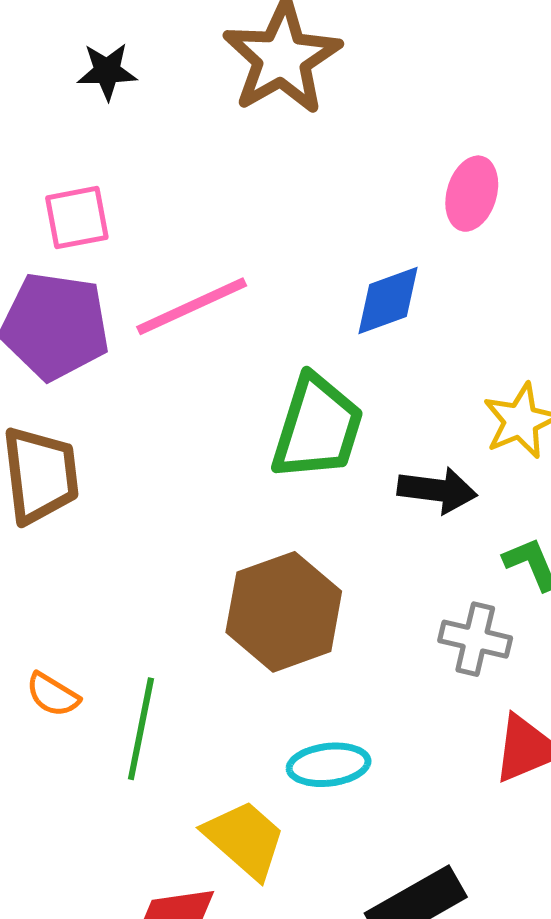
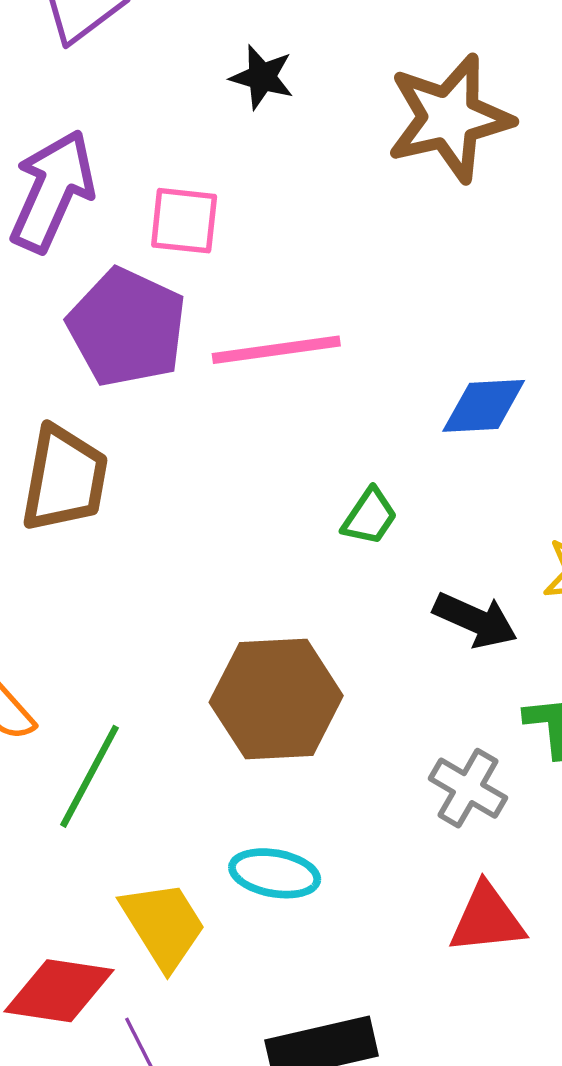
green trapezoid: (317, 428) -> (370, 517), size x0.5

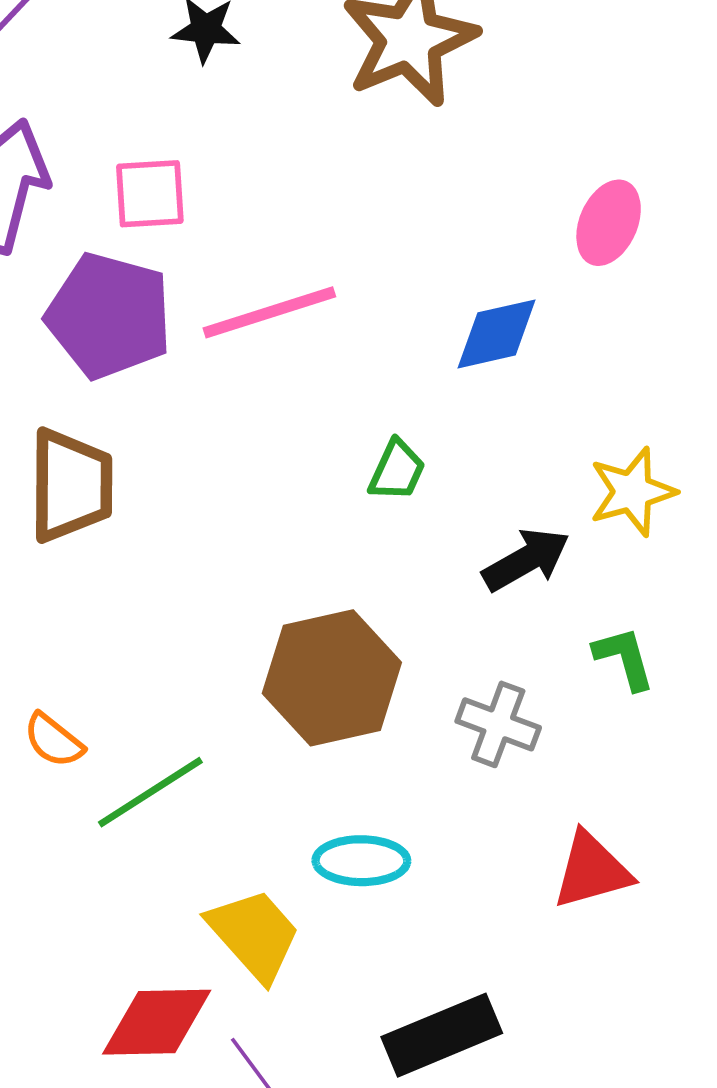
black arrow: (475, 620) -> (526, 560), turned -44
green line: (90, 776) -> (150, 792), turned 39
gray cross: (468, 788) -> (498, 724), moved

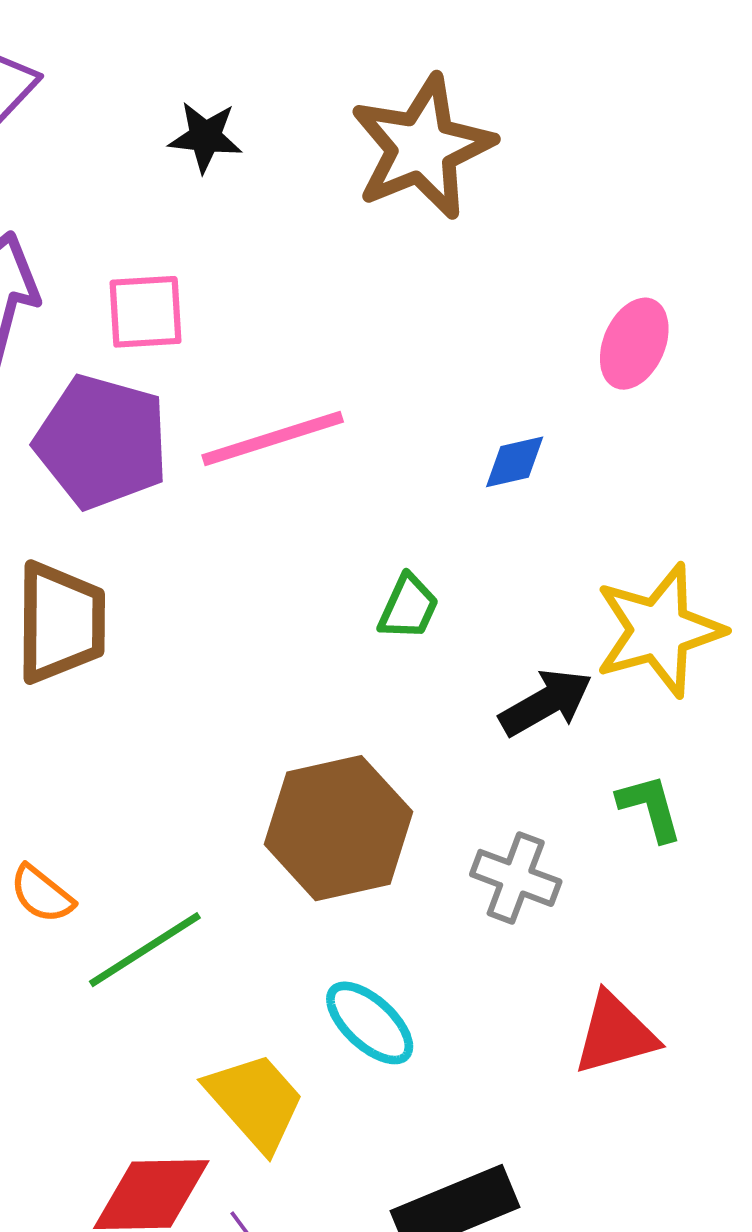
blue diamond: (497, 334) -> (515, 462), size x0.7
yellow star: (632, 492) -> (659, 630), size x1.4
cyan ellipse: (361, 861) -> (370, 1023), turned 42

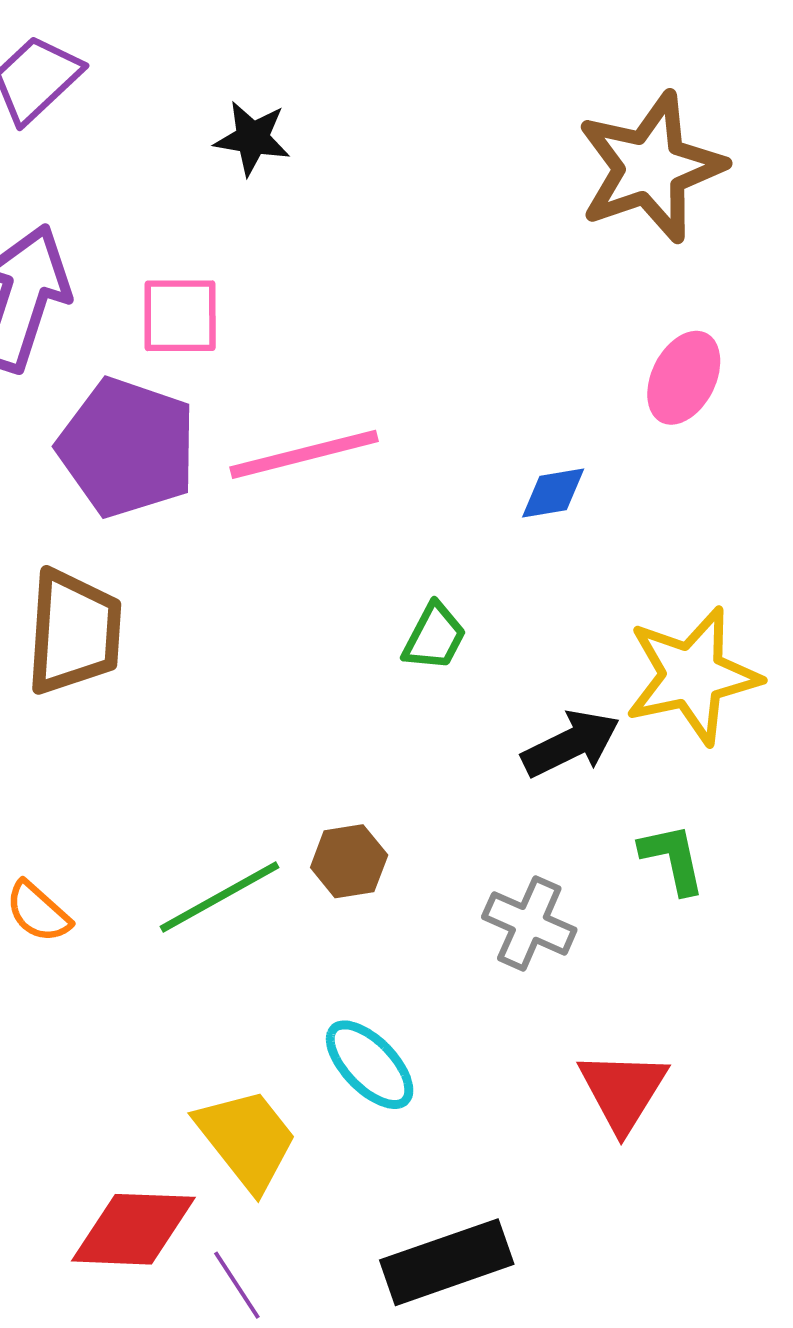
brown star: (422, 147) -> (651, 167), moved
brown hexagon: (339, 828) -> (349, 861), size x0.5
green line: (145, 950) -> (220, 897), moved
red triangle: (615, 1034) -> (623, 1091), turned -46

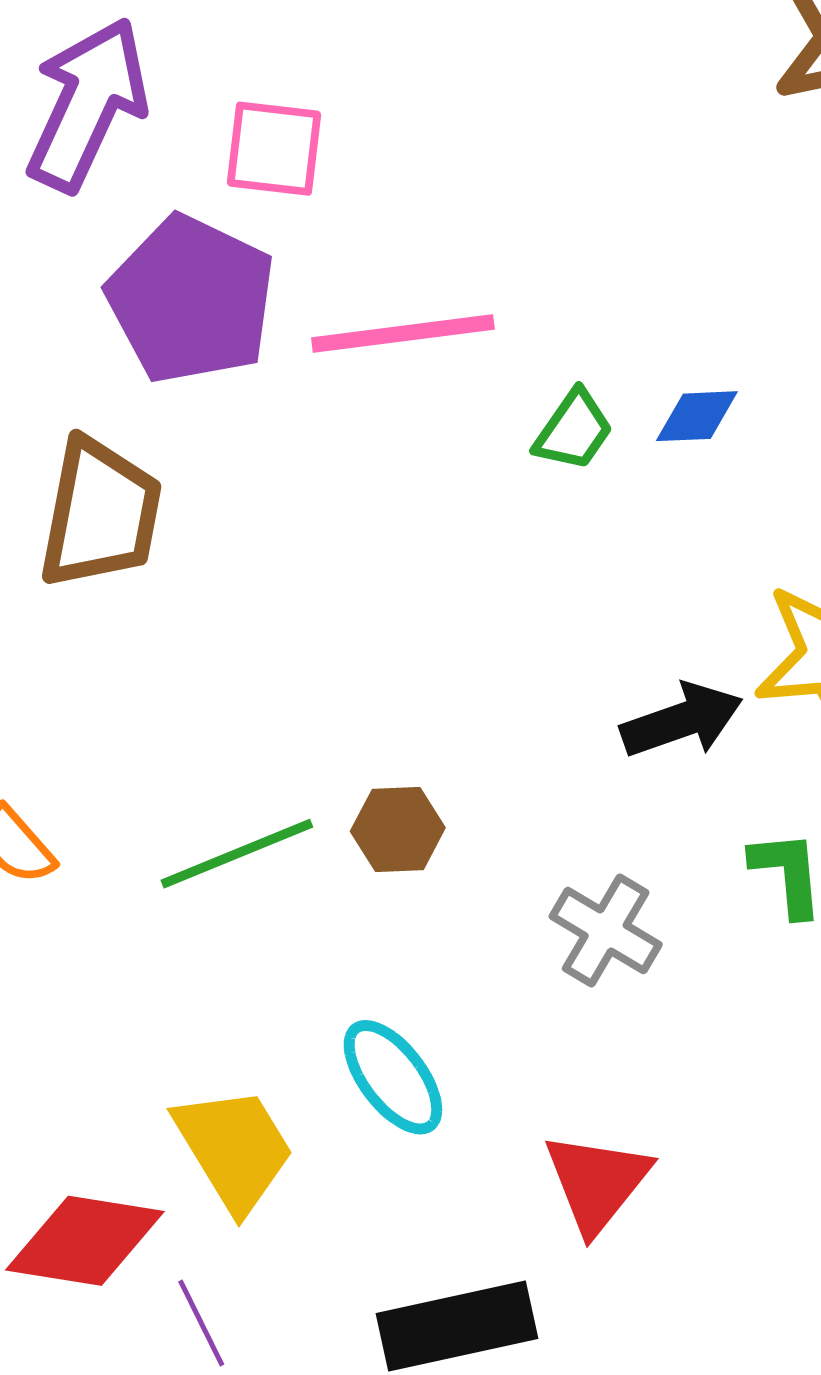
green trapezoid: (434, 637) -> (574, 430), moved
red triangle: (623, 1091) -> (597, 1182), moved

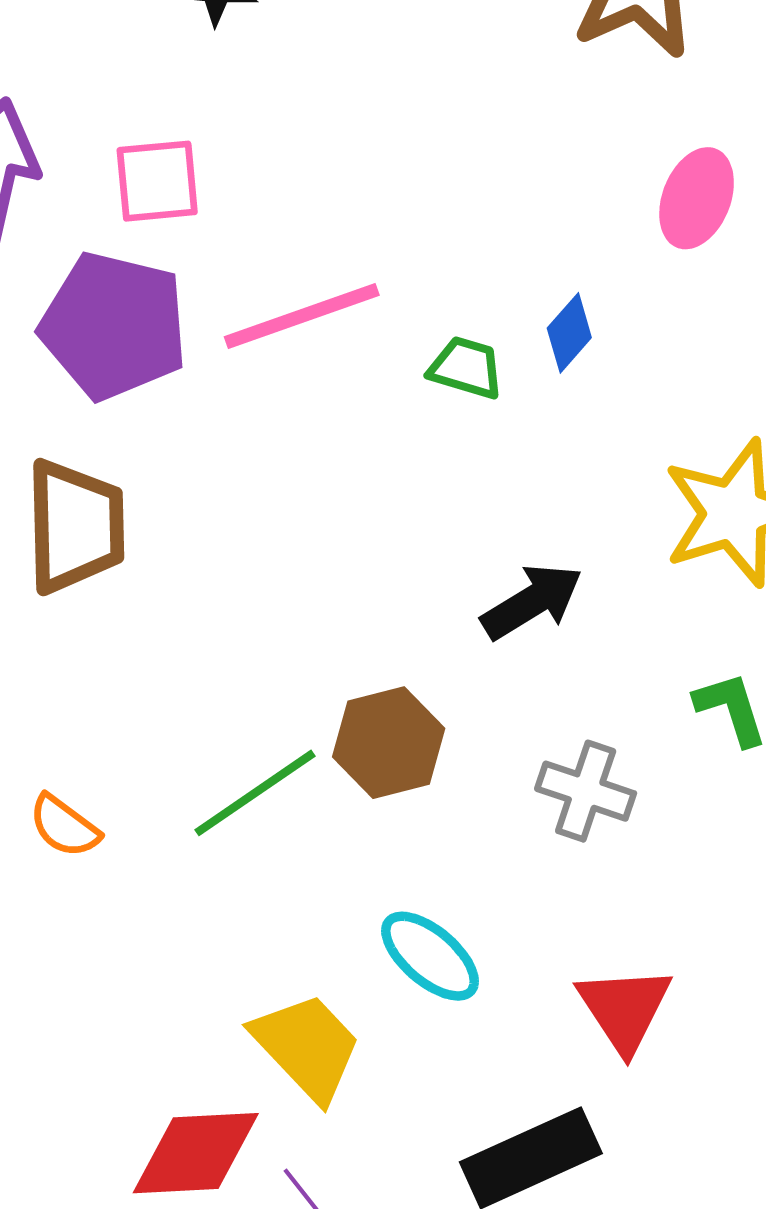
blue diamond: (697, 416) -> (569, 333), turned -34
green trapezoid: (574, 430) -> (466, 368), turned -96
black arrow: (682, 720) -> (532, 602), moved
brown hexagon: (398, 830) -> (389, 743), size x1.4

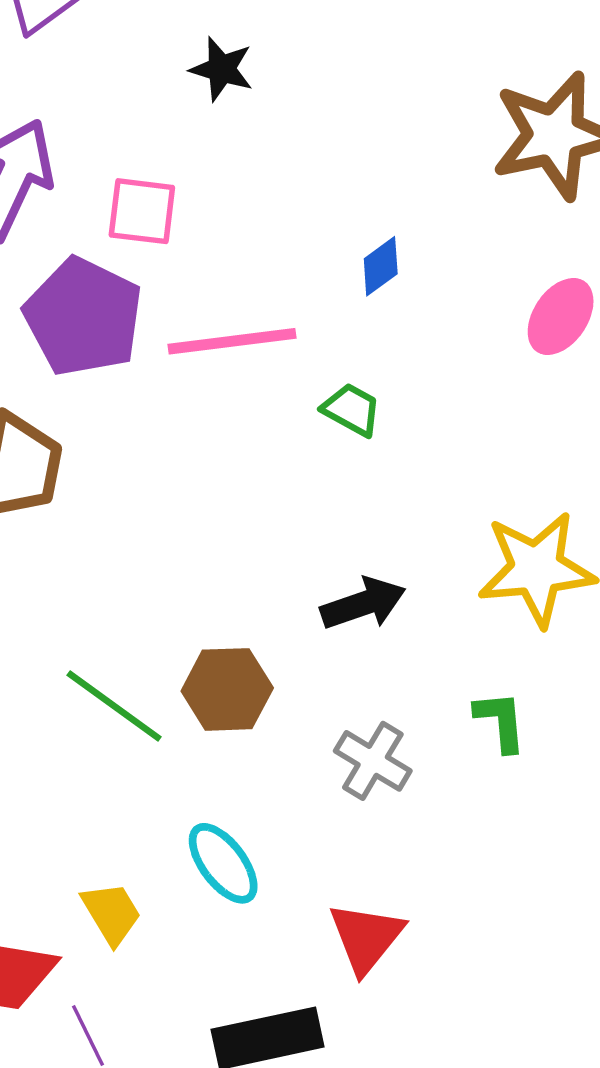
blue diamond: (569, 333) -> (381, 266), moved
green line: (255, 793) -> (114, 706), turned 58
yellow trapezoid: (307, 1047) -> (111, 913), size x0.7

